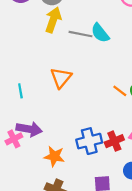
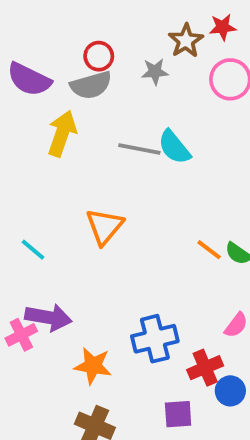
yellow arrow: (53, 20) -> (62, 134), moved
cyan line: (20, 91) -> (33, 250), turned -40
red cross: (114, 141) -> (205, 368), moved

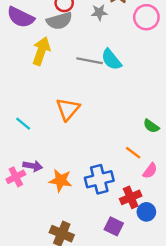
orange line: (209, 250) -> (133, 153), moved
purple arrow: (48, 317) -> (33, 166), size x0.7
orange star: (93, 366) -> (61, 180), moved
purple square: (178, 414) -> (114, 226), turned 30

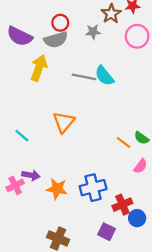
orange line: (133, 153) -> (124, 142), moved
pink semicircle: (150, 171) -> (140, 166), moved

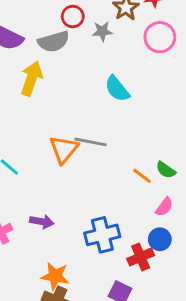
red circle: (60, 23) -> (73, 17), moved
gray line: (84, 77) -> (90, 142), moved
purple arrow: (31, 175) -> (42, 222), moved
orange star: (57, 189) -> (55, 276), moved
blue circle: (137, 218) -> (160, 239), moved

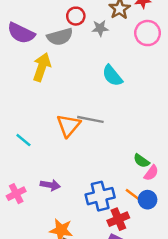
green semicircle: (166, 170) -> (141, 161), moved
orange line: (142, 176) -> (133, 195), moved
red cross: (141, 257) -> (118, 219), moved

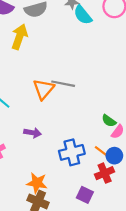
cyan semicircle: (112, 76) -> (83, 15), moved
purple arrow: (50, 185) -> (33, 133), moved
red cross: (118, 219) -> (105, 173), moved

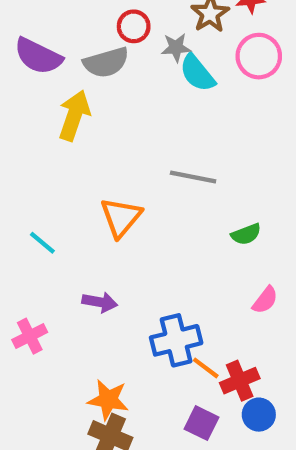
gray line: (63, 84) -> (193, 177), moved
green semicircle: (109, 121) -> (246, 234), moved, turned -56
orange line: (101, 151) -> (206, 368), moved
blue circle: (114, 156) -> (259, 415), moved

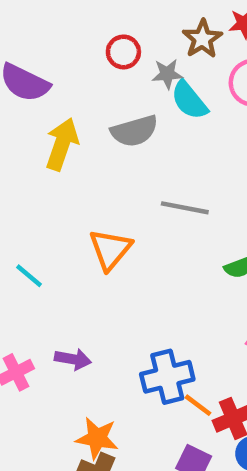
gray semicircle: (106, 62) -> (134, 131), moved
purple arrow: (100, 302) -> (73, 359), moved

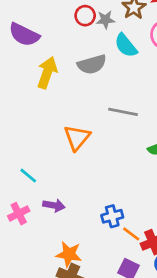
gray star: (167, 74) -> (105, 20), moved
cyan line: (29, 276) -> (28, 176), moved
blue cross: (167, 377) -> (112, 216), size x0.7

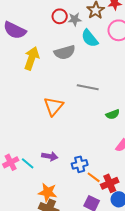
cyan line: (28, 176) -> (28, 163), moved
purple arrow: (54, 205) -> (50, 156), moved

